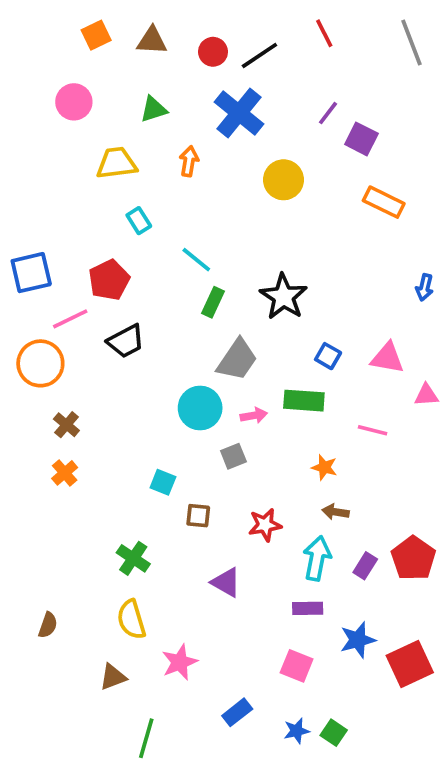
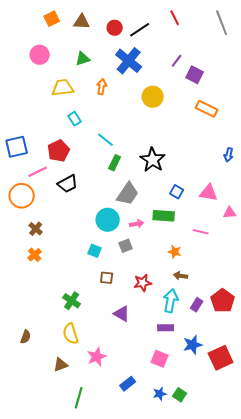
cyan square: (163, 482) -> (95, 251), moved

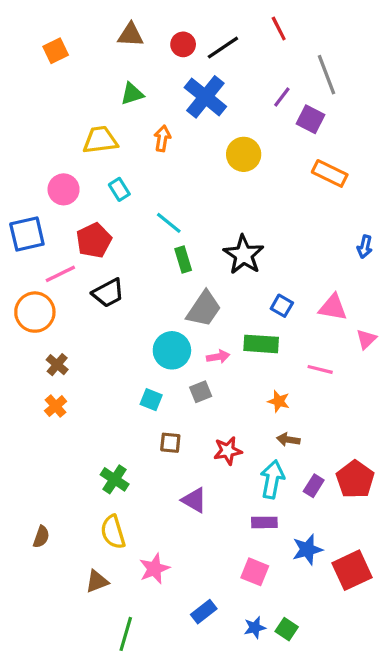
orange square: (52, 19) -> (56, 51), moved
gray line: (222, 23) -> (326, 75), moved
pink circle: (40, 55) -> (64, 189), moved
green rectangle: (115, 163) -> (183, 259), turned -42
pink triangle: (230, 213) -> (366, 339), turned -40

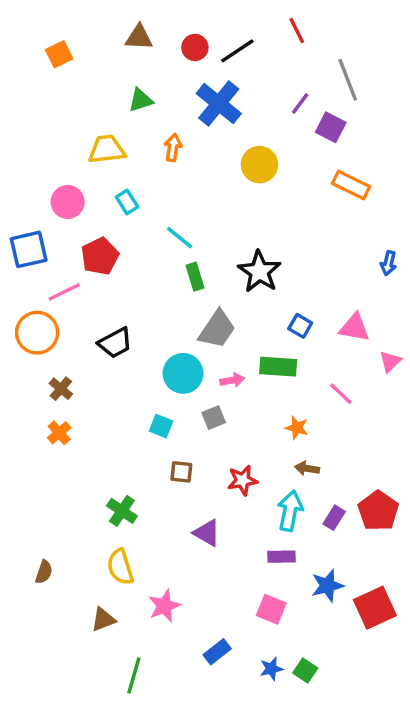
black trapezoid: (108, 293) -> (115, 343), moved
pink line: (320, 369) -> (341, 394), turned 30

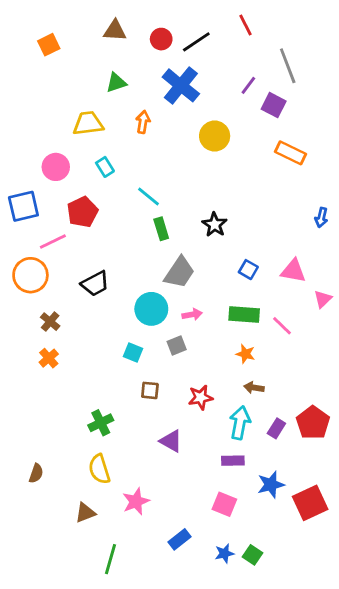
black star: (259, 272) -> (215, 225), size x0.7
green rectangle: (278, 367) -> (244, 315), moved
green cross: (122, 511) -> (101, 423), turned 30

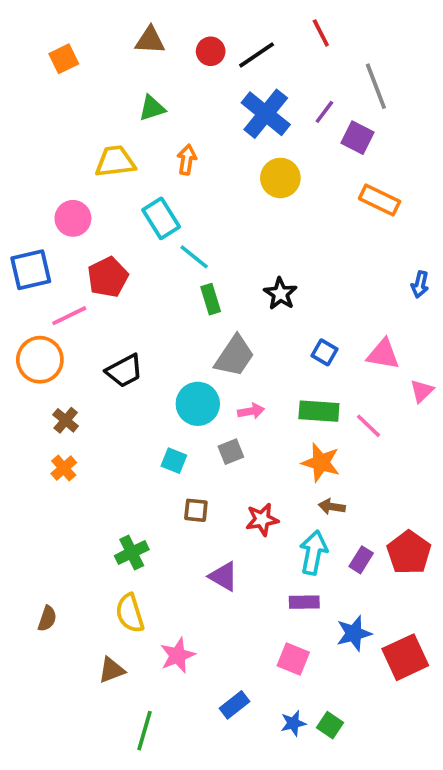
blue cross: (181, 85) -> (266, 114), moved
cyan rectangle: (105, 167) -> (161, 218), moved, size x1.5
orange star: (246, 354) -> (321, 463), size x1.5

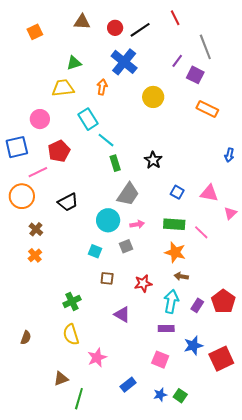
green triangle: (152, 108) -> (74, 63), moved
blue cross: (266, 114) -> (124, 62), moved
brown triangle: (111, 670) -> (61, 379), moved

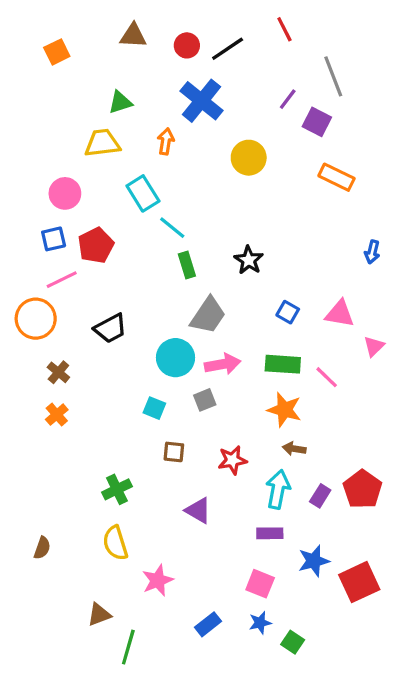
blue square: (17, 147) -> (54, 239), moved, size x0.7
pink arrow: (137, 224) -> (223, 364), size x1.5
blue star: (160, 395) -> (260, 623), moved

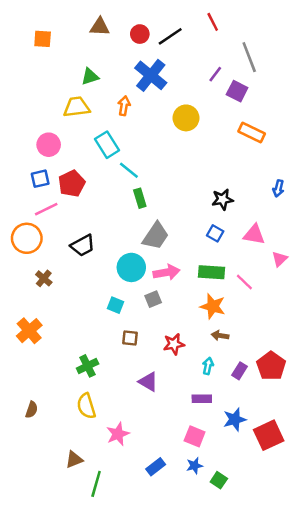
orange square: (57, 52) -> (43, 39), turned 30
black star: (249, 260) -> (222, 199), moved, turned 30
orange cross: (57, 415) -> (29, 331), moved, size x1.5
cyan arrow: (278, 489) -> (208, 366), size x0.6

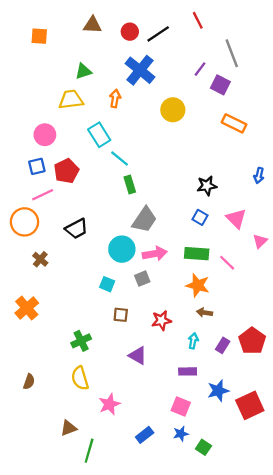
pink triangle: (254, 235) -> (236, 219), turned 35

